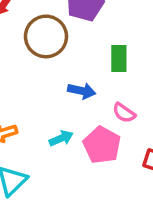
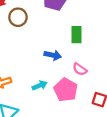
brown circle: (46, 36) -> (18, 17), moved, size x0.7

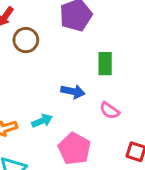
cyan arrow: (40, 85) -> (42, 121), moved
pink pentagon: (66, 90) -> (74, 149), moved

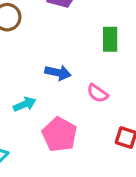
green rectangle: (105, 64) -> (110, 39), moved

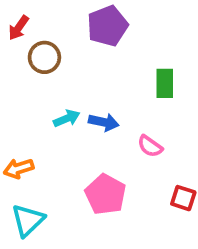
cyan arrow: (25, 104) -> (67, 118), moved

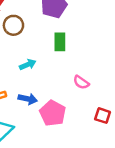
green rectangle: (165, 83) -> (60, 42), moved
blue arrow: (104, 122) -> (28, 99), moved

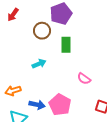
brown circle: (13, 25) -> (42, 31), moved
blue arrow: (28, 99) -> (37, 105), moved

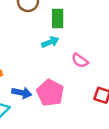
cyan arrow: (39, 64) -> (50, 42), moved

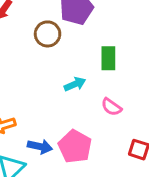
green rectangle: (58, 18) -> (108, 58), moved

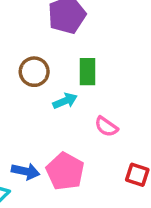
brown circle: (48, 34) -> (34, 72), moved
green rectangle: (108, 58) -> (87, 72), moved

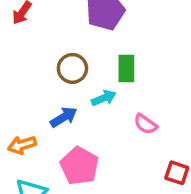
blue arrow: (26, 171) -> (64, 117), moved, turned -44
pink pentagon: (65, 171) -> (79, 166), moved

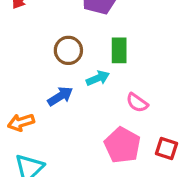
pink pentagon: (79, 166) -> (122, 145), moved

